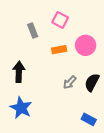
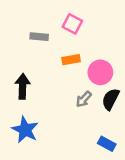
gray rectangle: (33, 31) -> (39, 37), turned -64
pink circle: (86, 45) -> (100, 72), moved

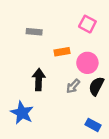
pink square: (72, 24) -> (87, 24), moved
black arrow: (23, 86) -> (39, 79), moved

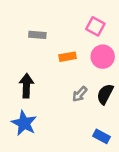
pink circle: (87, 63) -> (103, 57), moved
black arrow: (39, 79) -> (26, 86), moved

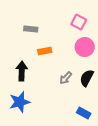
orange rectangle: (68, 57) -> (45, 51), moved
blue star: (24, 123) -> (20, 102), turned 30

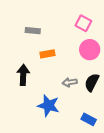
gray arrow: (66, 78) -> (70, 82), turned 40
blue star: (20, 102) -> (49, 106), moved, turned 30

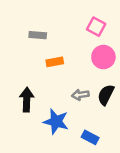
black arrow: (23, 75) -> (27, 100), moved
blue rectangle: (89, 119) -> (90, 137), moved

